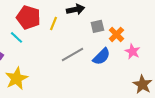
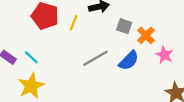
gray square: (97, 26) -> (124, 26), turned 32
cyan line: (16, 37) -> (31, 57), moved

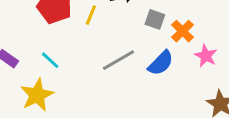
cyan line: (31, 57) -> (50, 60), moved

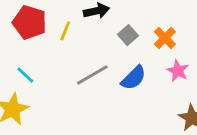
gray square: (155, 19) -> (128, 35), turned 30
orange cross: (183, 31) -> (165, 38), moved

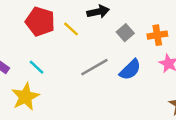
yellow line: (65, 31) -> (71, 29), turned -70
orange cross: (165, 38) -> (157, 35), turned 36

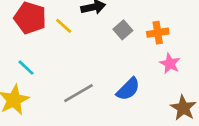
gray line: (94, 67) -> (78, 93), moved
blue semicircle: (130, 70) -> (128, 89), moved

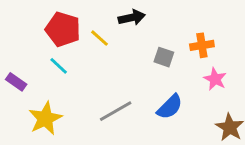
gray square: (123, 30) -> (164, 57), moved, turned -30
cyan line: (26, 68) -> (59, 66), moved

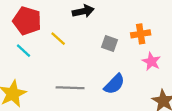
yellow line: (99, 38) -> (58, 39), moved
gray line: (116, 111) -> (70, 88), turned 32

